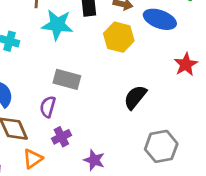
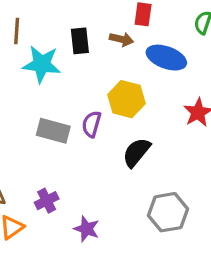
yellow hexagon: (119, 37) -> (126, 99), moved
purple semicircle: (48, 107) -> (92, 124), moved

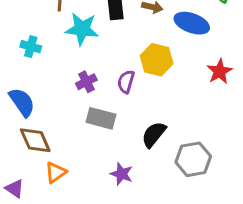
gray rectangle: (53, 131) -> (101, 118), moved
black semicircle: (136, 152) -> (154, 134), moved
purple cross: (47, 201) -> (86, 82), moved

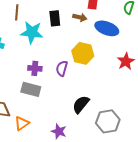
purple cross: (86, 82) -> (35, 68), turned 32
gray rectangle: (101, 118) -> (31, 89), moved
orange triangle: (56, 172) -> (22, 123), moved

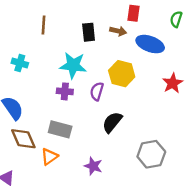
cyan star: (32, 32) -> (73, 65), moved
gray rectangle: (31, 89) -> (60, 129), moved
black semicircle: (81, 104) -> (112, 122), moved

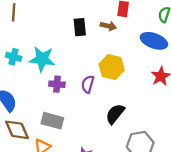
brown line: (44, 25) -> (14, 12), moved
blue ellipse: (150, 44) -> (154, 41), moved
cyan star: (73, 65) -> (42, 59), moved
black semicircle: (112, 122) -> (115, 114), moved

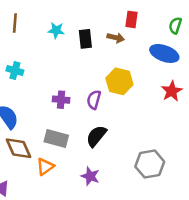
cyan star: (42, 59) -> (56, 30), moved, size x0.6
black semicircle: (115, 114) -> (96, 136), moved

